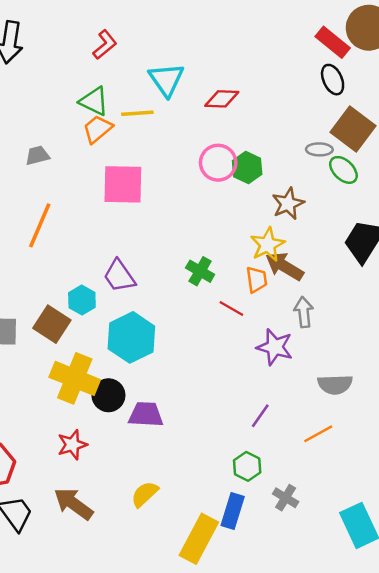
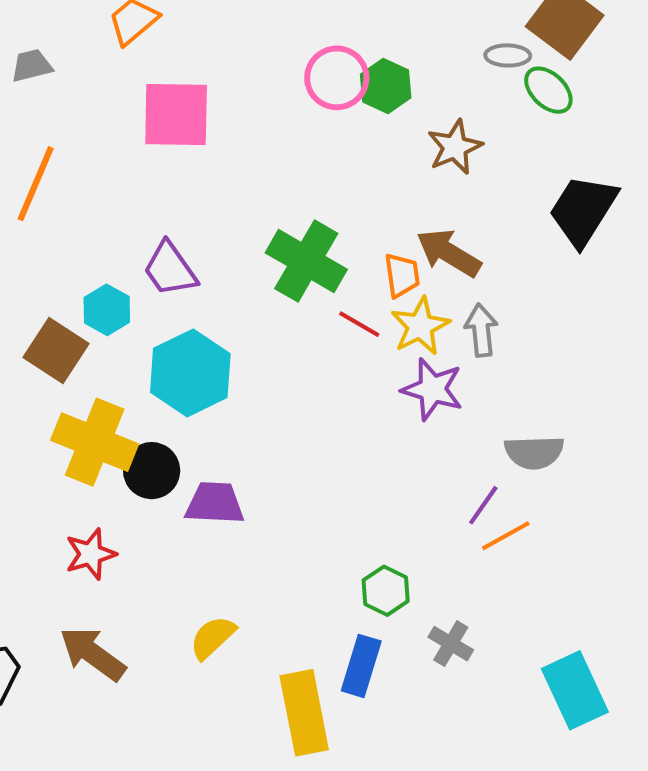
yellow star: (268, 245) -> (420, 326), moved
green cross: (200, 271) -> (306, 261), size x1.6
purple line: (260, 416) -> (483, 505), moved
yellow rectangle: (199, 539) -> (304, 713), turned -39

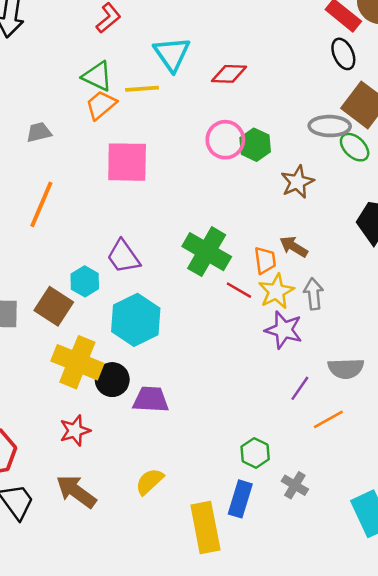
gray ellipse: (508, 55) -> (330, 126), size x1.5
brown arrow: (449, 253) -> (294, 247), size x0.7
purple line: (483, 505) -> (300, 388), moved

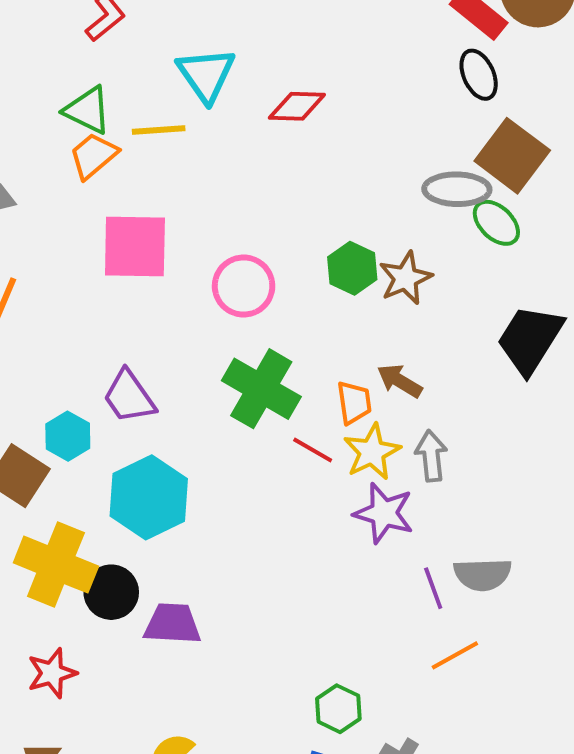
pink circle: (225, 140) -> (244, 286), moved
green hexagon: (255, 145) -> (352, 268), moved
purple line: (300, 388) -> (433, 588), moved, turned -55

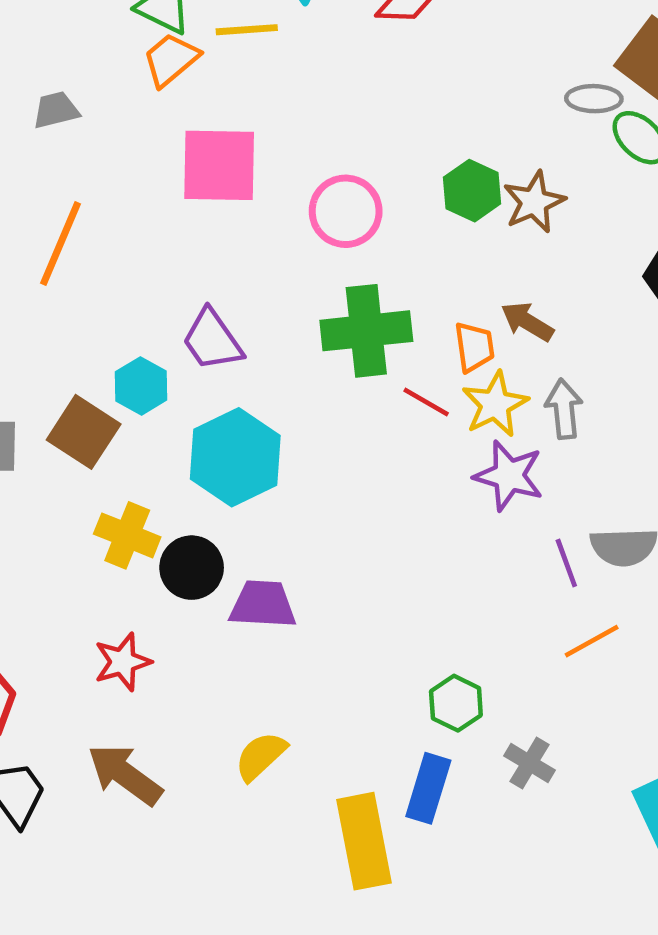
gray ellipse: (457, 189) -> (594, 99), size x0.7
green cross: (261, 389) -> (366, 331), turned -36
yellow cross: (56, 565) -> (127, 535), size x0.7

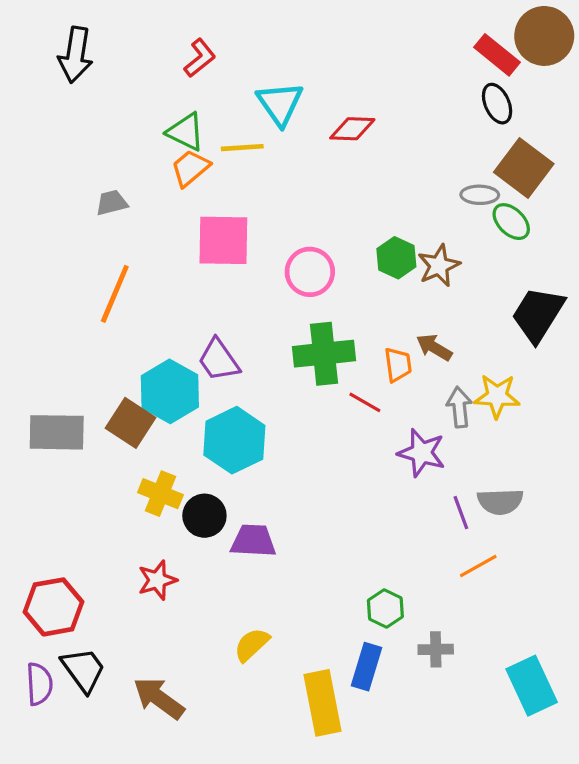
cyan hexagon: (141, 386) -> (170, 391), size x1.6
yellow star: (495, 404) -> (497, 396), moved, turned 30
gray cross: (530, 763) -> (436, 649), turned -32
brown arrow: (125, 774) -> (159, 698), moved

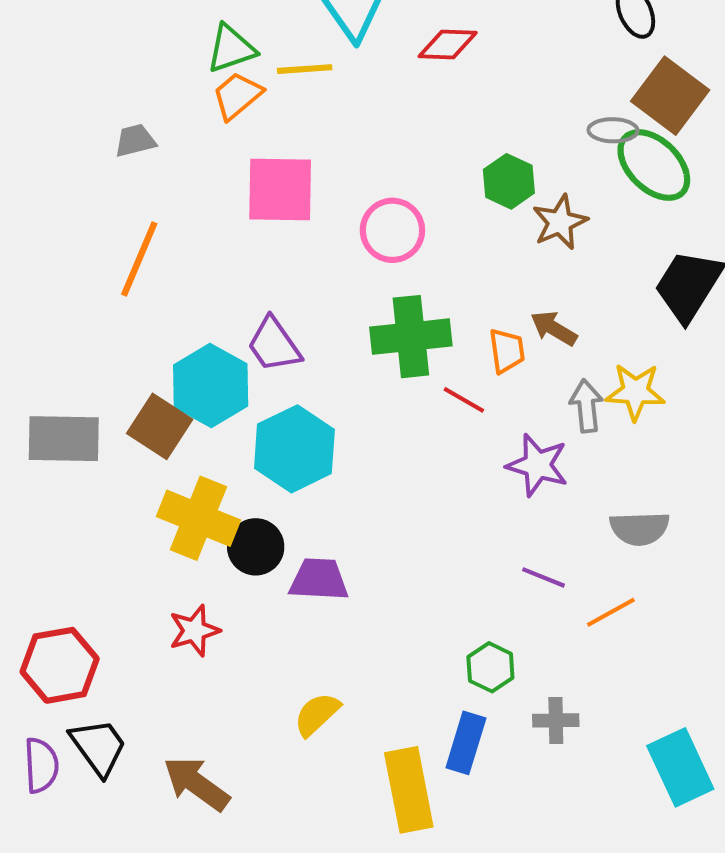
green triangle: (186, 132) -> (231, 49), turned -45
green ellipse: (511, 222) -> (654, 165), size x1.5
green hexagon: (396, 258) -> (509, 181), moved
yellow cross: (160, 494) -> (198, 518), size x1.4
purple line: (461, 513) -> (544, 577), moved, turned -48

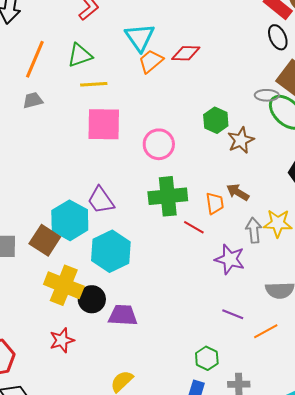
yellow line: (305, 69) -> (94, 84), moved
orange trapezoid: (237, 96) -> (151, 61), moved
orange line: (139, 259) -> (35, 59), moved

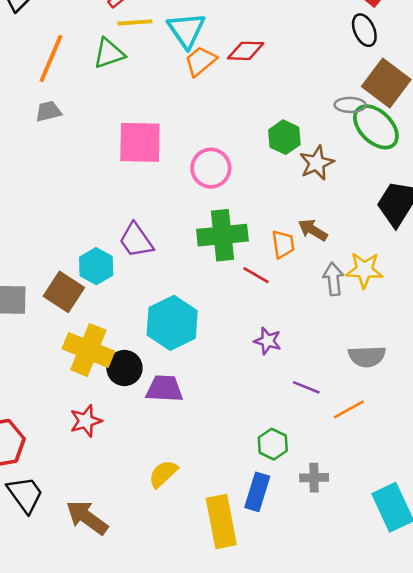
yellow line: (94, 84) -> (135, 22), moved
cyan hexagon: (70, 220) -> (96, 266), size x0.7
cyan hexagon: (111, 251) -> (172, 323), moved
purple star: (230, 259) -> (268, 341), moved, size x0.7

